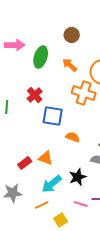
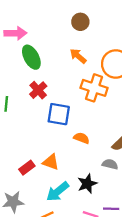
green ellipse: (41, 57) -> (31, 57), moved, turned -45

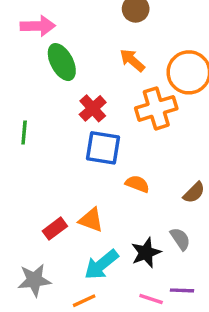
orange cross: (94, 88) -> (156, 108), turned -35
red cross: (38, 90) -> (93, 108), moved
gray semicircle: (110, 164) -> (180, 239), moved, turned 42

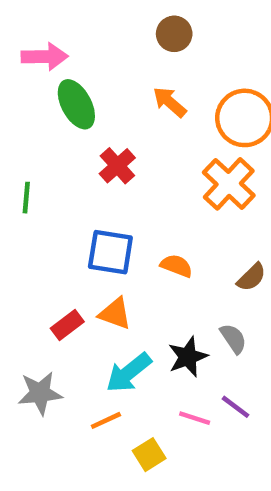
orange cross: (156, 108) -> (229, 184), moved, turned -30
blue square: (103, 148) -> (110, 252), moved
purple line: (182, 290) -> (236, 407), turned 35

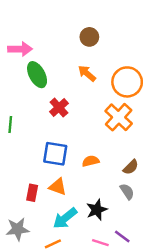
orange semicircle: (176, 266) -> (91, 161), turned -35
red rectangle: (67, 325) -> (32, 193), turned -42
gray semicircle: (233, 339) -> (127, 191), moved

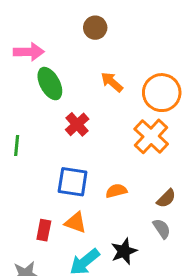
brown circle: (89, 37) -> (95, 28), moved

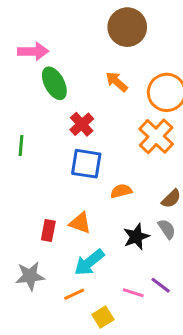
brown circle: (95, 28) -> (127, 27), moved, size x1.6
blue square: (73, 182) -> (86, 164), moved
black star: (124, 251) -> (136, 237), moved

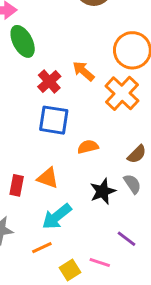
orange arrow: (117, 82) -> (83, 71), moved
pink line: (133, 293) -> (100, 263), moved

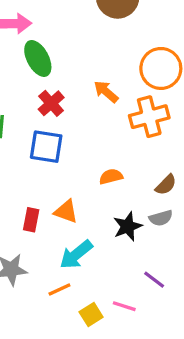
red cross: (49, 81) -> (51, 103), moved
orange cross: (122, 93) -> (149, 117), turned 32
blue square: (54, 120) -> (46, 147), moved
gray semicircle: (132, 184) -> (161, 218), turned 108

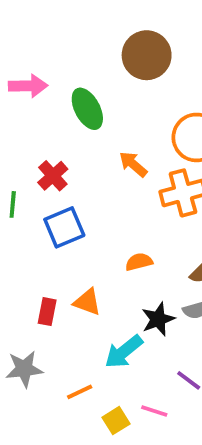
green ellipse: (38, 58) -> (87, 109), moved
red cross: (51, 103) -> (53, 176), moved
blue square: (46, 147) -> (64, 227), turned -32
cyan arrow: (76, 255) -> (124, 352), moved

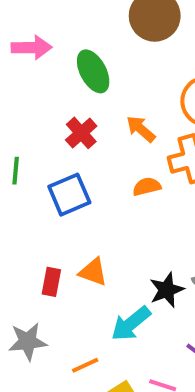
red cross: (53, 176) -> (81, 133), moved
orange semicircle: (139, 262) -> (147, 187), moved

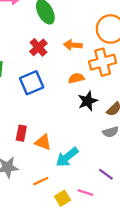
orange arrow: (141, 129) -> (73, 45), turned -36
orange triangle: (93, 272) -> (43, 142), moved
black star: (167, 290) -> (88, 101), moved

